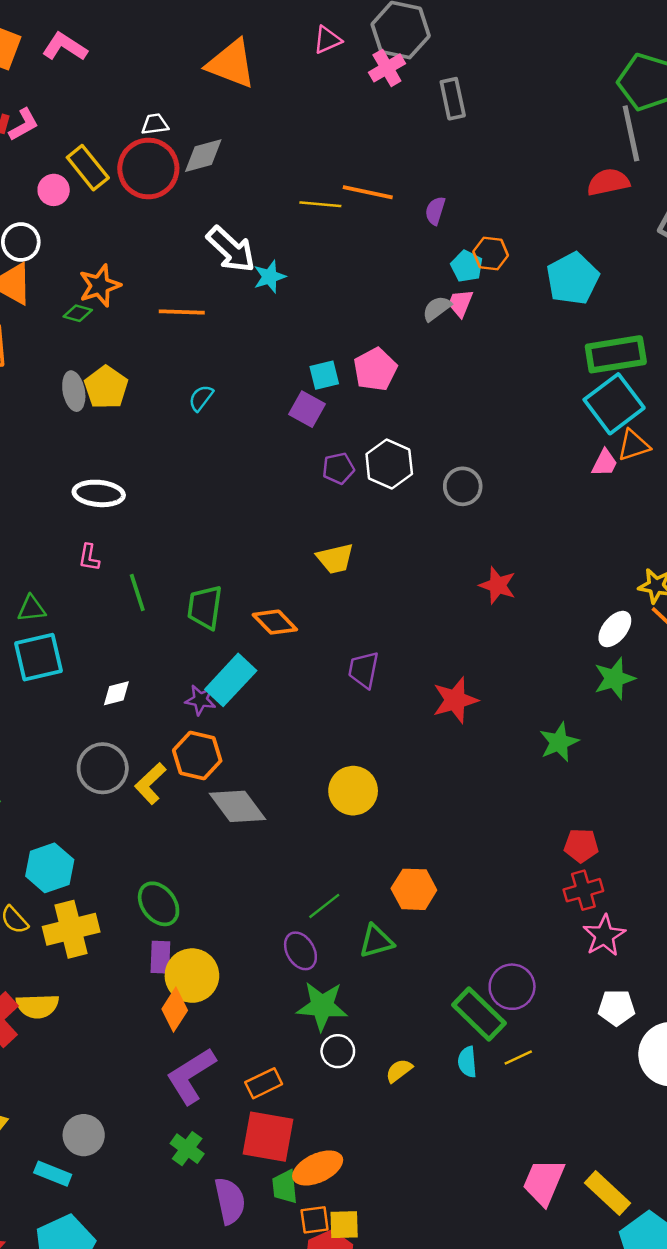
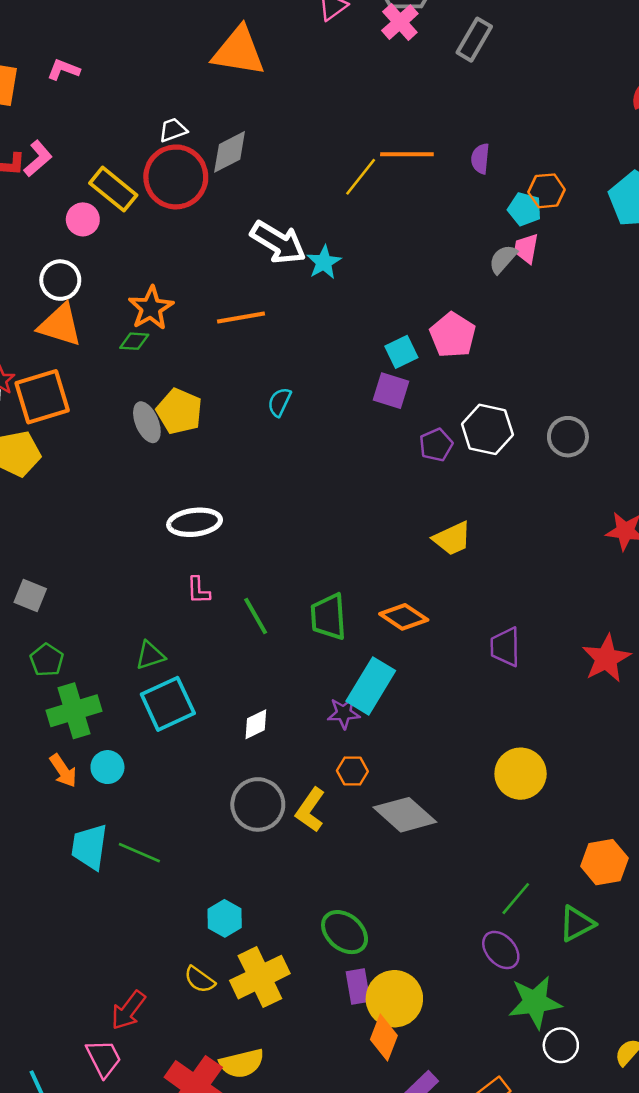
pink L-shape: (65, 47) -> (64, 70), size x0.7
gray rectangle: (453, 99) -> (474, 40), turned 54
yellow line: (320, 204) -> (361, 177), turned -45
orange hexagon: (197, 755) -> (352, 771), size x0.6
cyan hexagon: (50, 868) -> (225, 918), size x0.7

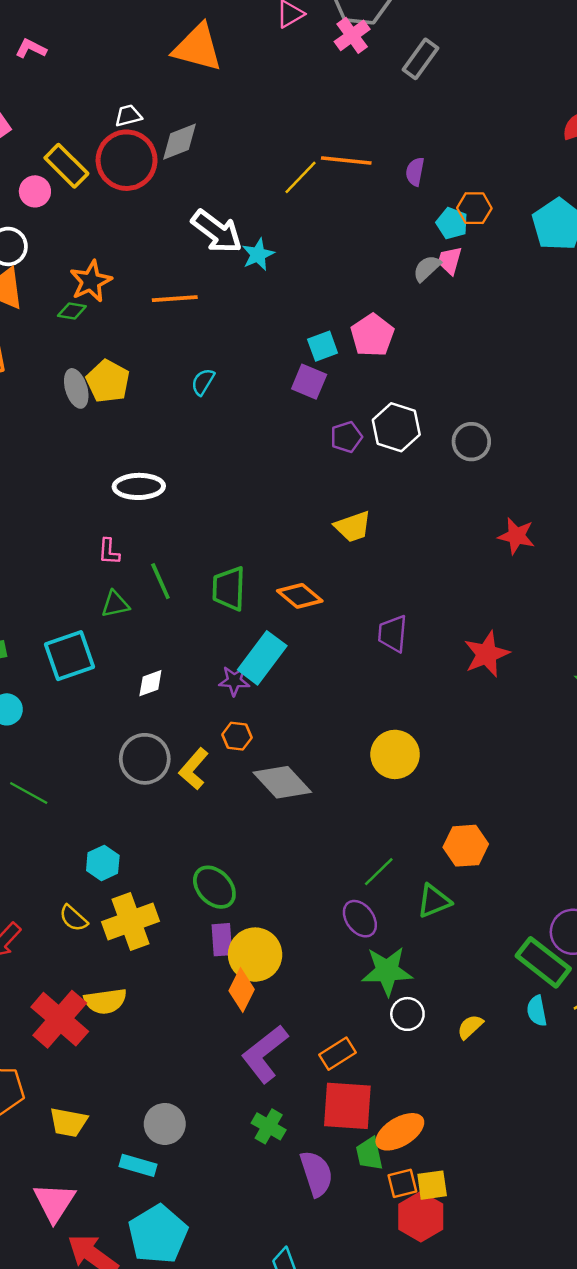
white ellipse: (195, 522) -> (139, 486), moved
green triangle: (150, 655) -> (115, 604), moved

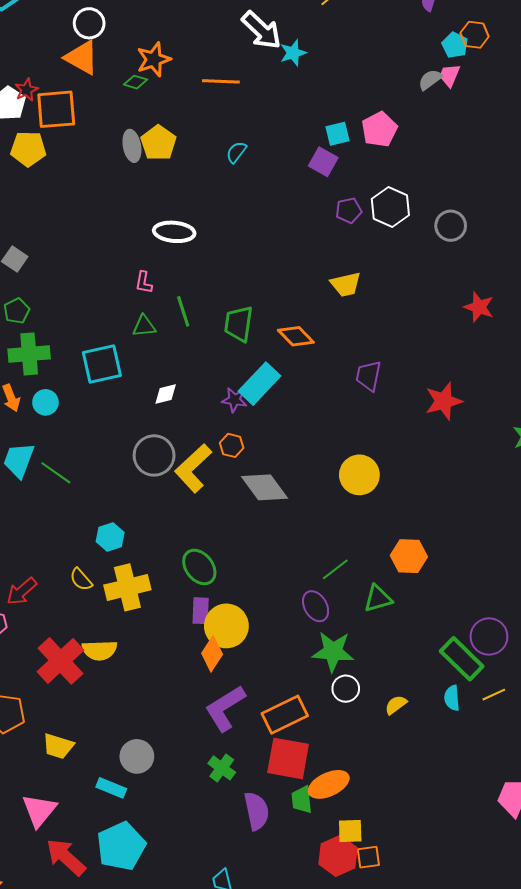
yellow L-shape: (194, 769) -> (193, 468), size x1.4
orange rectangle: (337, 1054) -> (285, 715), size x1.5
orange square: (402, 1183) -> (368, 857), moved

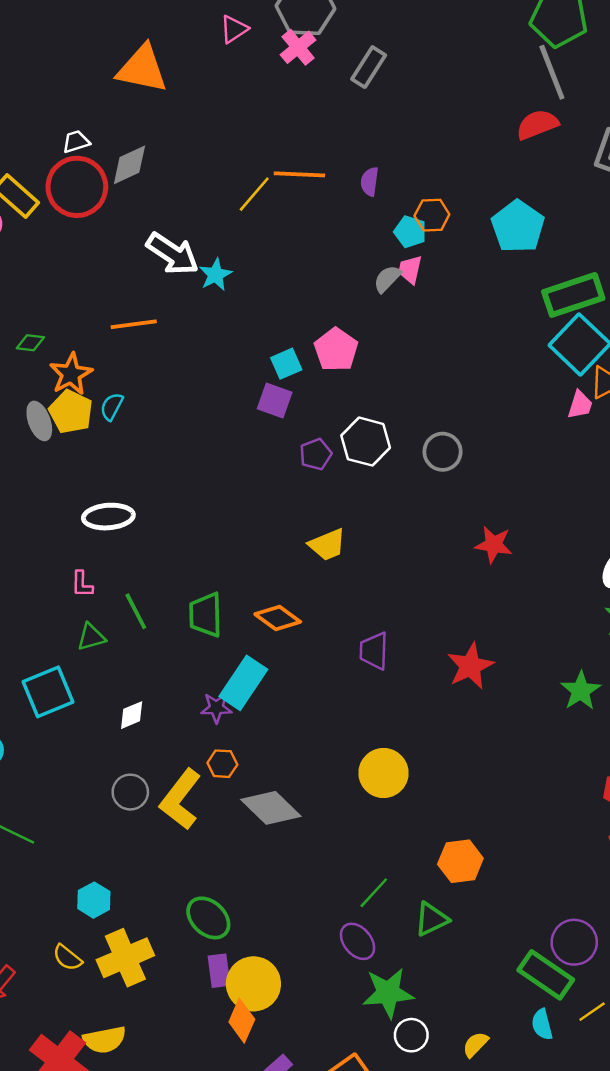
orange star: (154, 59) -> (71, 374), moved
cyan semicircle: (236, 152) -> (112, 407), moved
gray circle: (154, 455) -> (130, 792), size x0.7

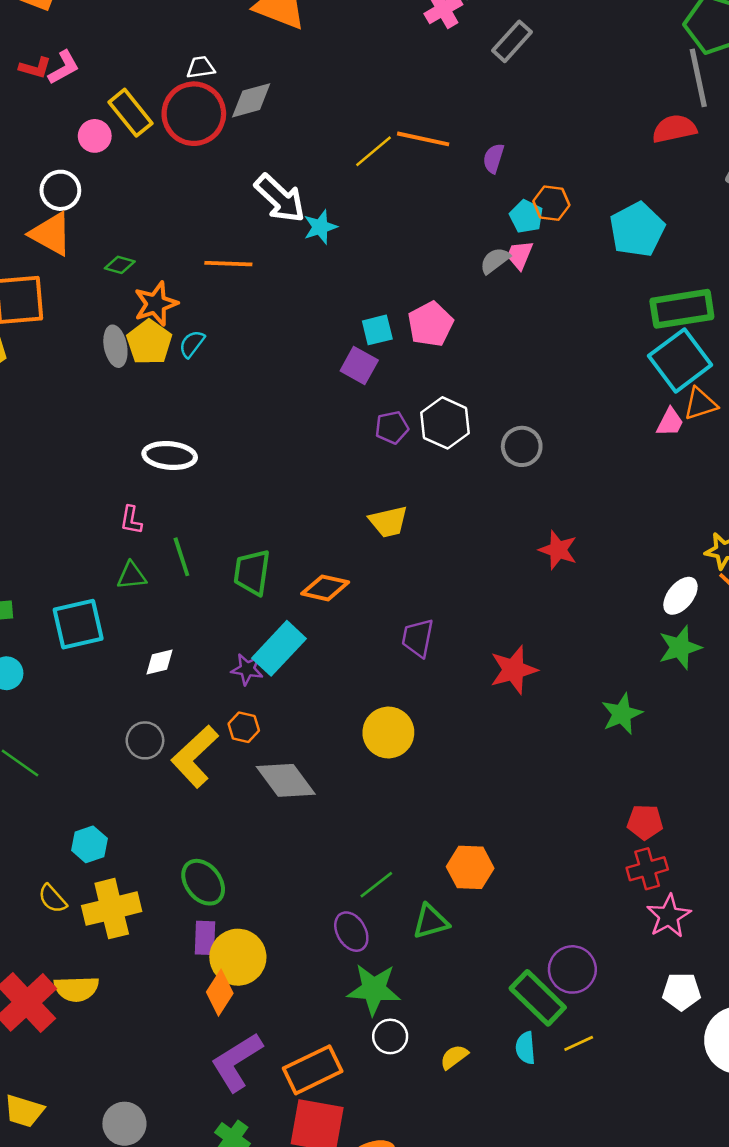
orange diamond: (278, 618) -> (325, 588), turned -33
yellow circle: (383, 773) -> (388, 733), moved

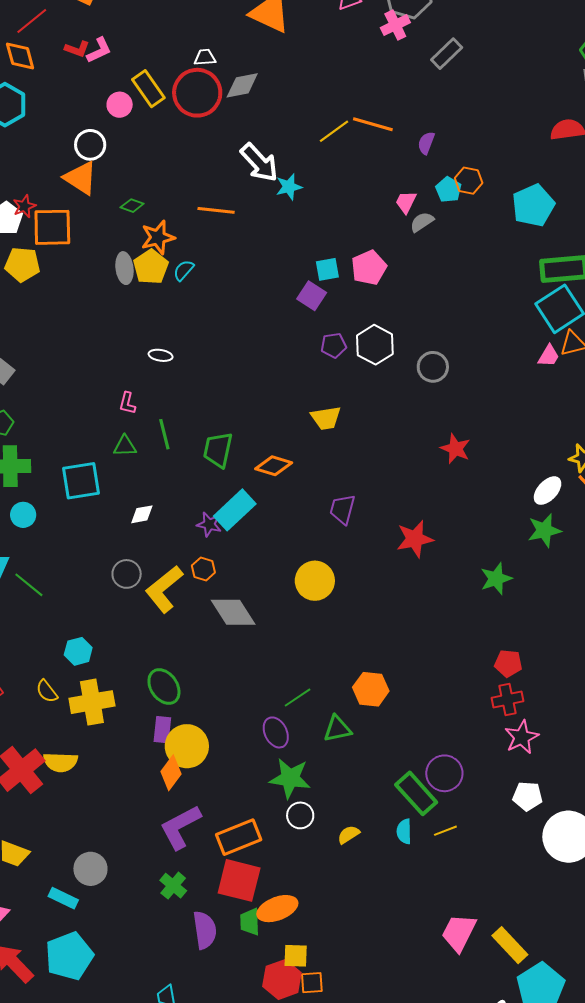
pink trapezoid: (520, 255) -> (406, 202), moved
white ellipse: (170, 456) -> (161, 355), size x0.6

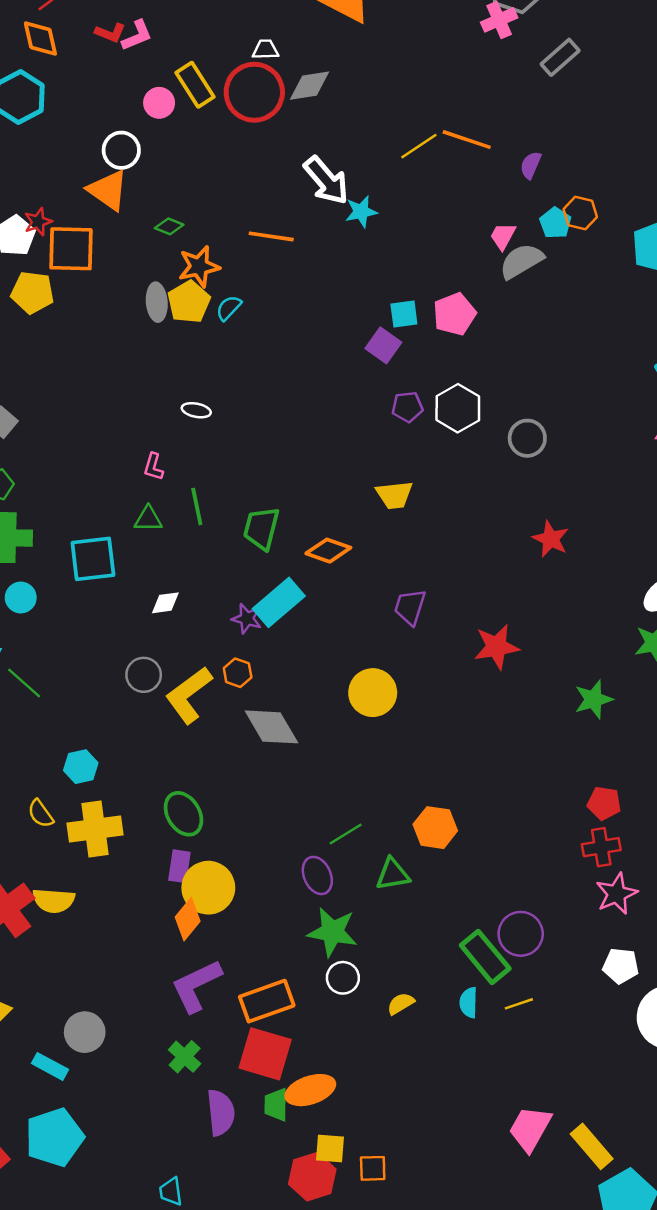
gray semicircle: (422, 222) -> (521, 261), size x1.5
orange square: (312, 983) -> (373, 1168), moved

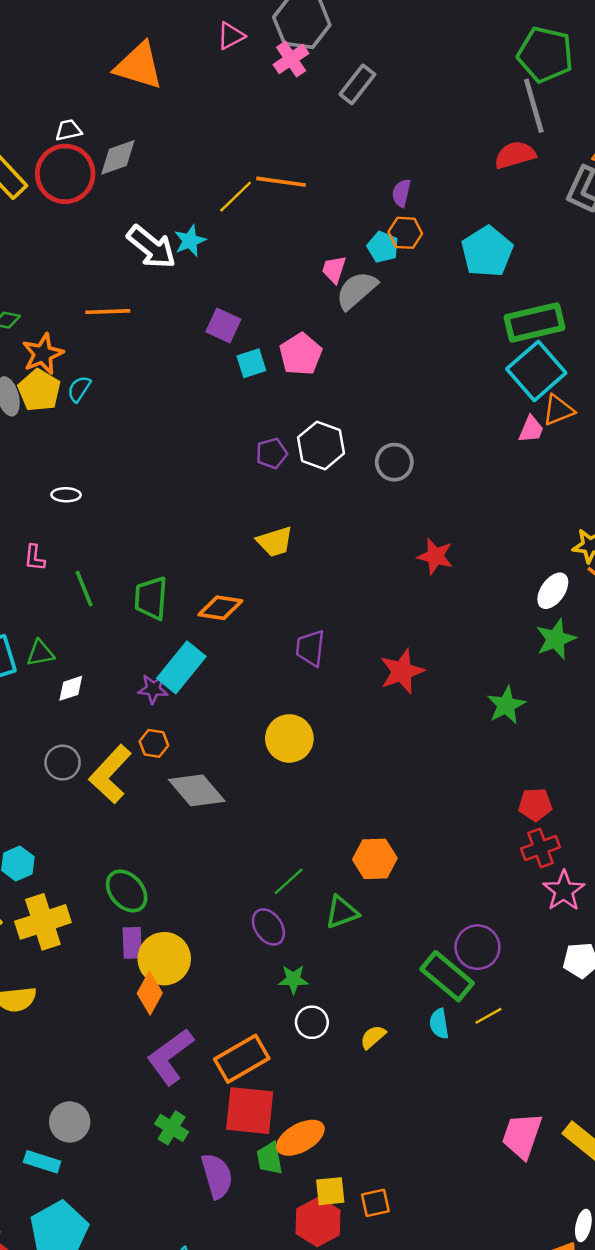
purple semicircle: (531, 165) -> (401, 193), moved
cyan star: (361, 212) -> (190, 241), moved
purple square: (383, 345) -> (223, 325), moved
green triangle: (148, 519) -> (40, 653), moved
green star: (332, 932) -> (293, 979), size x0.6

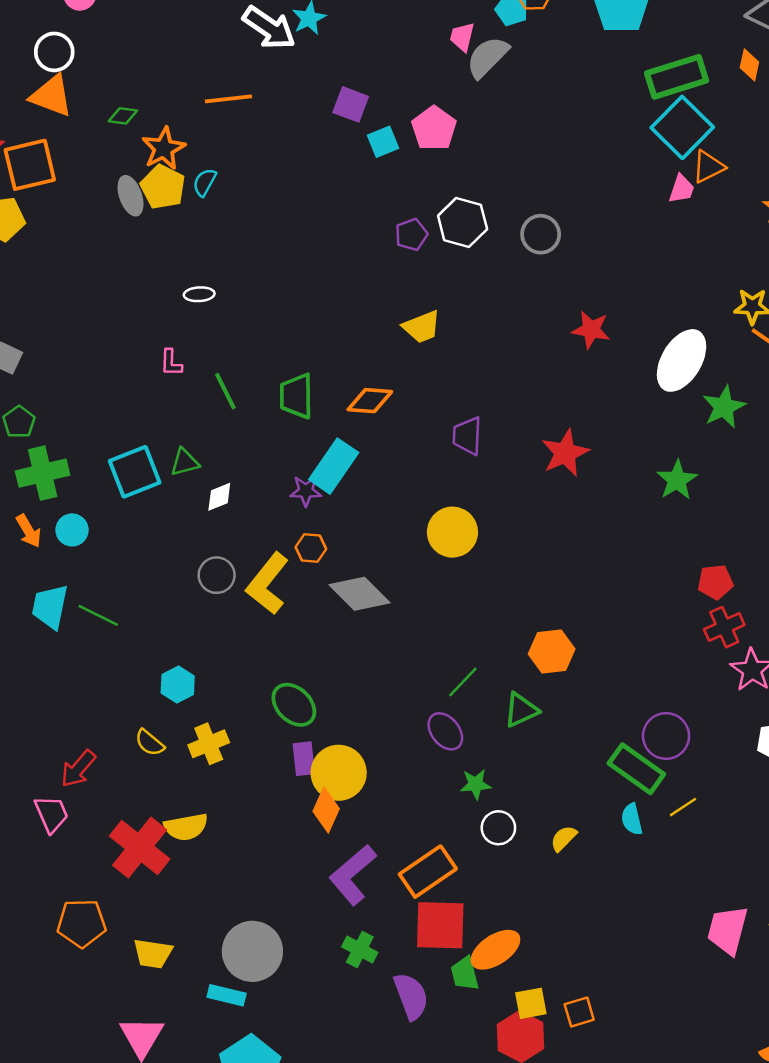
white ellipse: (553, 591) -> (682, 360), moved, size x1.6
yellow cross: (43, 922) -> (209, 744), size x0.7
gray circle: (70, 1122) -> (252, 951), size x1.4

